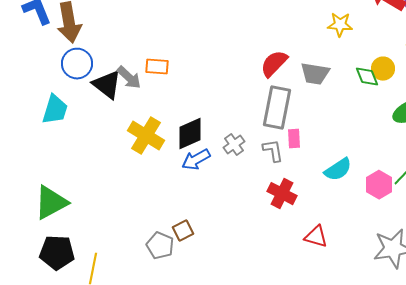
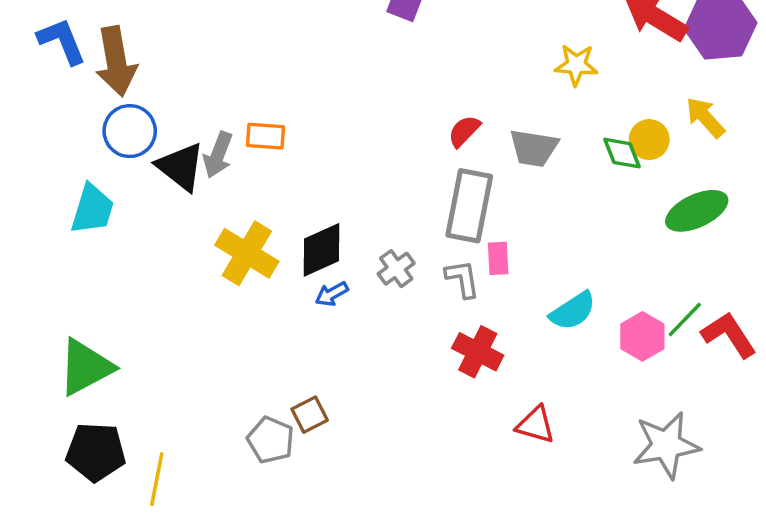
red semicircle: (274, 64) -> (464, 131), size x0.7
gray arrow: (129, 78) -> (218, 155), turned 68
blue arrow: (196, 160) -> (332, 294), size x0.7

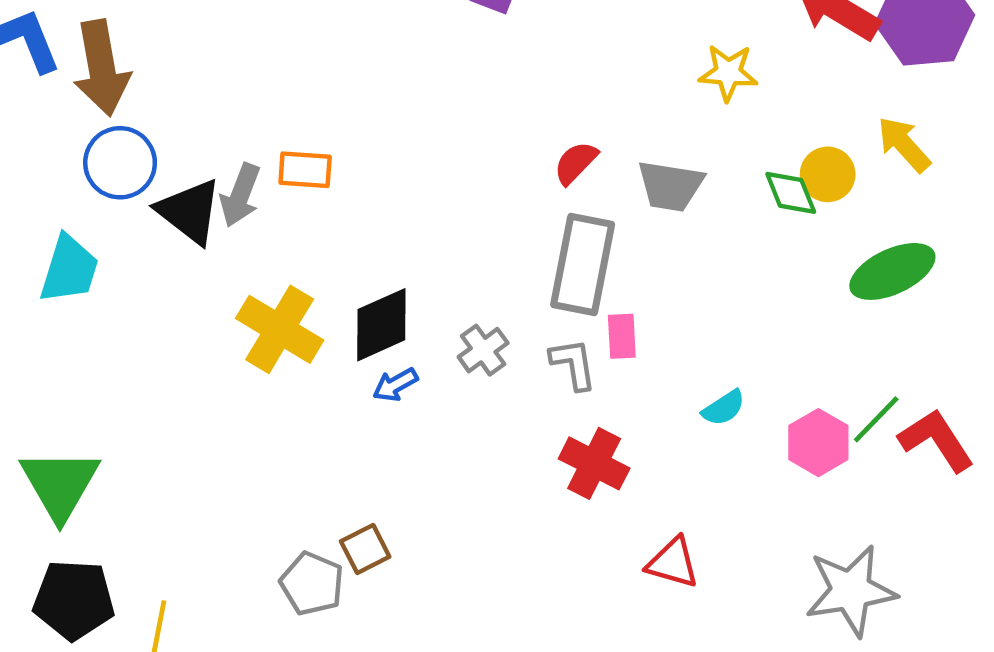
cyan semicircle: (573, 311) -> (724, 408), size x0.7
green triangle: (86, 367) -> (60, 484), turned -32

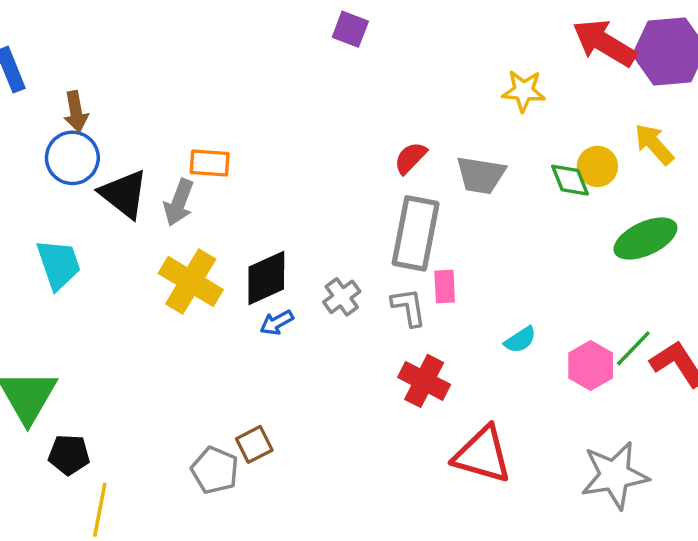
brown arrow: (102, 68) -> (76, 112), moved, size x0.6
gray arrow: (240, 195) -> (179, 202), moved
cyan trapezoid: (69, 269) -> (59, 264), moved, turned -36
red triangle: (673, 563) -> (482, 455), size x1.5
black pentagon: (74, 600) -> (69, 455), moved, size x0.7

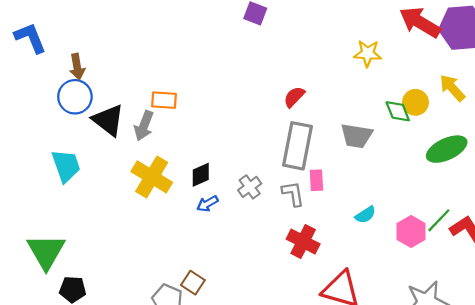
gray trapezoid: (481, 175) -> (357, 136), moved
black diamond: (266, 278) -> (201, 175), size x0.7
brown square: (254, 444) -> (193, 283), turned -30

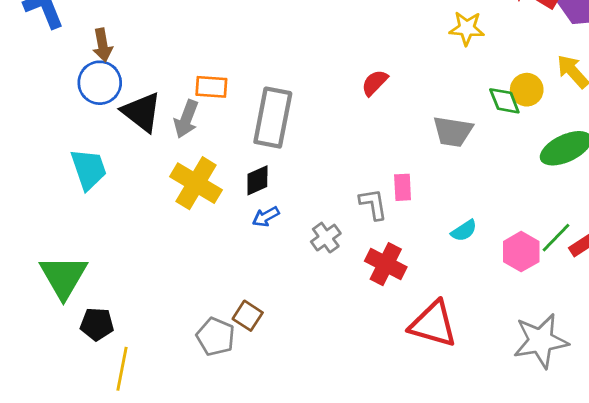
gray rectangle: (298, 146) -> (273, 118), moved
gray cross: (250, 187) -> (326, 238), moved

